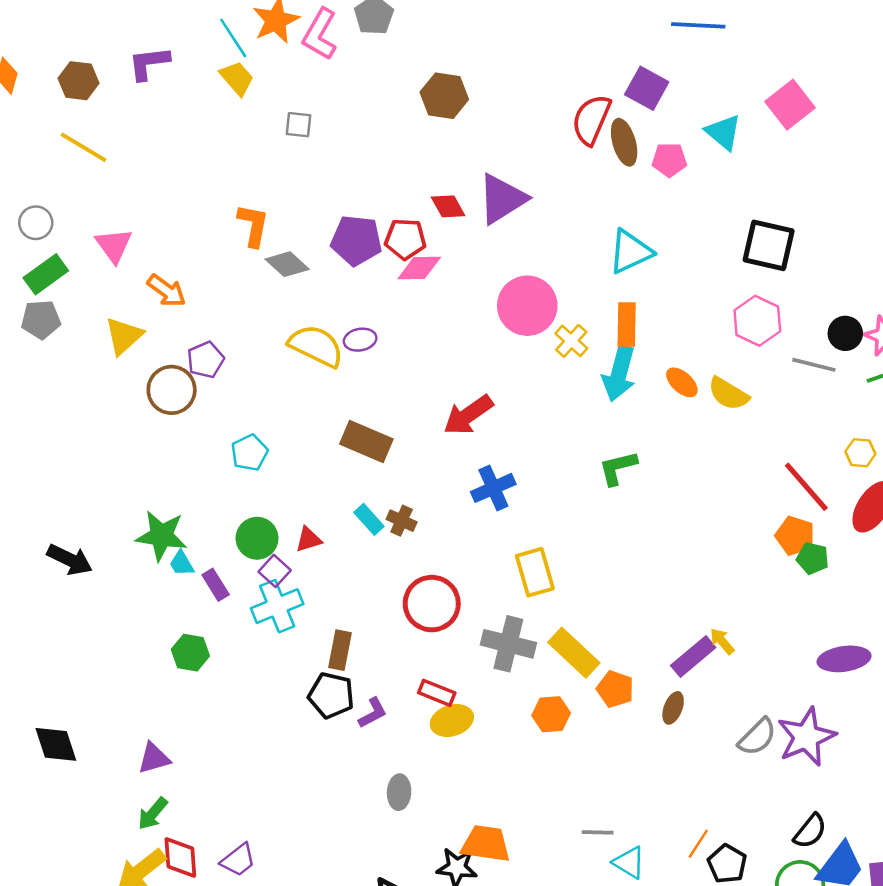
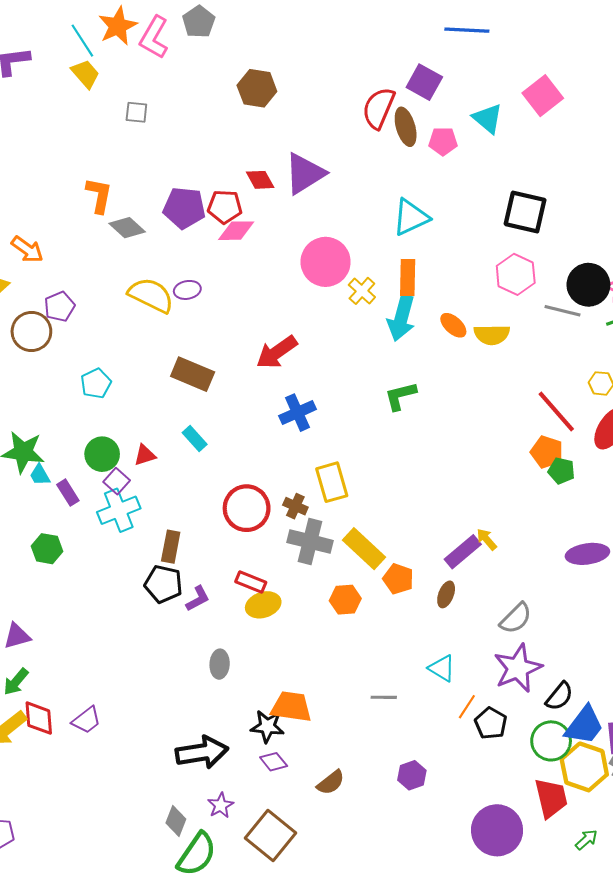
black circle: (845, 333) -> (588, 285), size x1.5
yellow semicircle: (728, 394) -> (492, 335), turned -32
brown cross: (402, 521) -> (295, 506), moved
purple star: (806, 737) -> (518, 668), moved
cyan triangle: (629, 863) -> (442, 668), moved

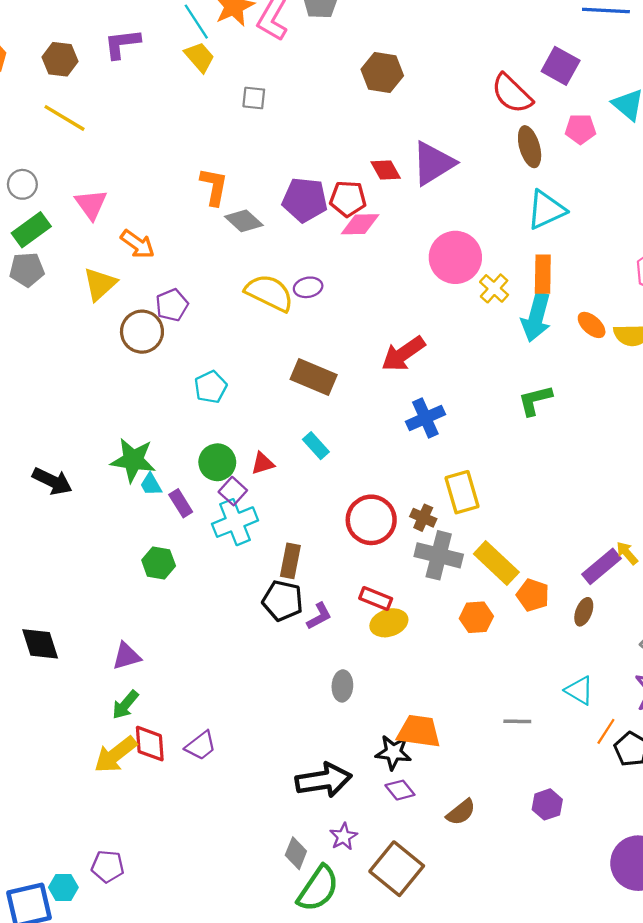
red semicircle: (379, 108) -> (512, 94), turned -69
brown ellipse: (406, 127) -> (530, 147), moved

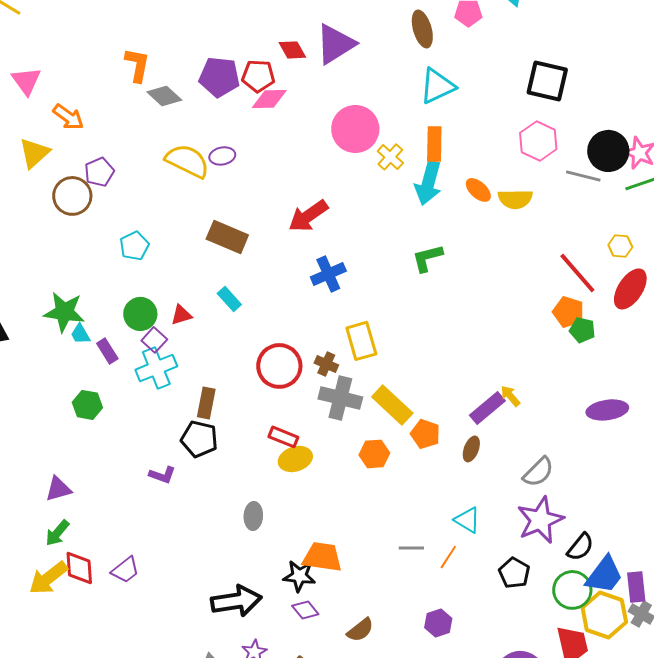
purple L-shape: (319, 616) -> (162, 475), moved, turned 48
orange line: (606, 731) -> (448, 557), moved

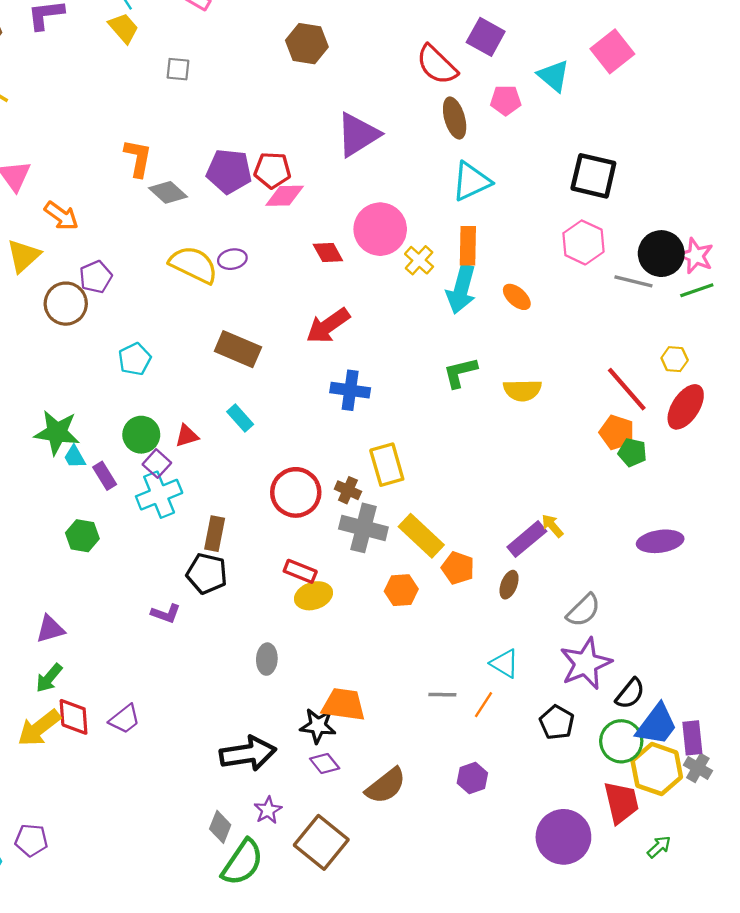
red diamond: (292, 50) -> (328, 252), moved
yellow semicircle: (515, 199) -> (522, 390), moved
blue cross: (328, 274) -> (350, 390), turned 32
brown semicircle: (360, 630) -> (386, 786), size x1.4

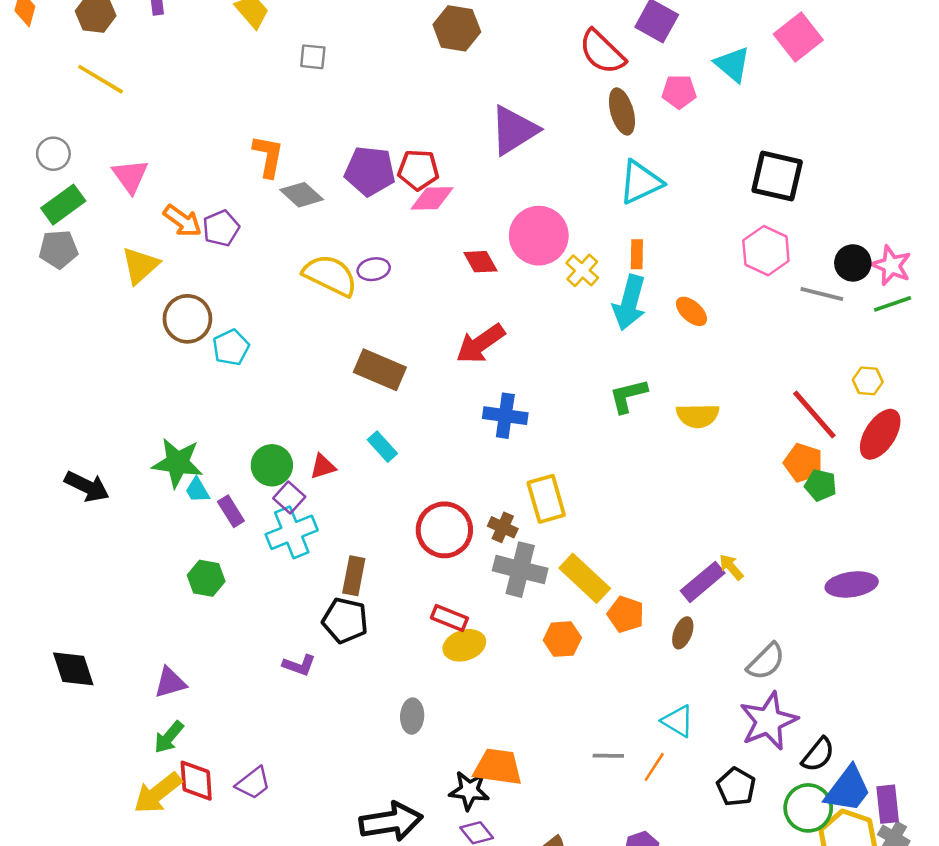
orange rectangle: (468, 246) -> (637, 254), size x0.7
black circle: (661, 254) -> (853, 263), size x0.7
purple pentagon: (96, 277) -> (221, 228), moved
cyan pentagon: (135, 359) -> (231, 347), moved

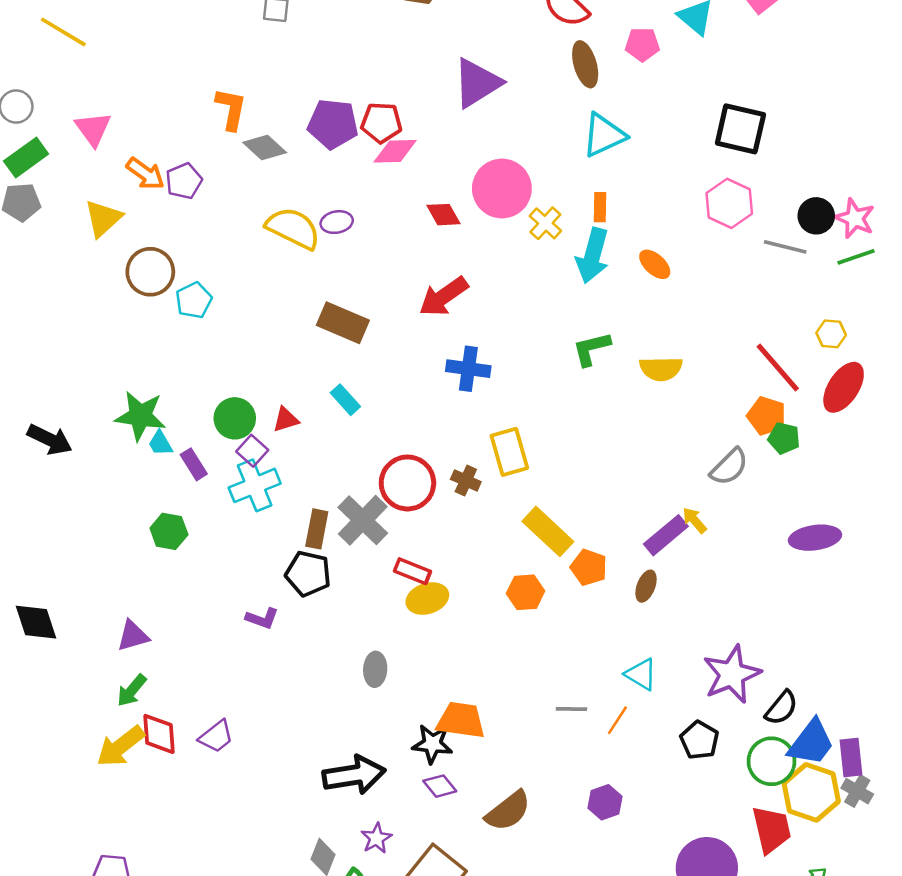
gray cross: (520, 570) -> (363, 520), moved, turned 30
gray semicircle: (766, 661) -> (729, 467), moved

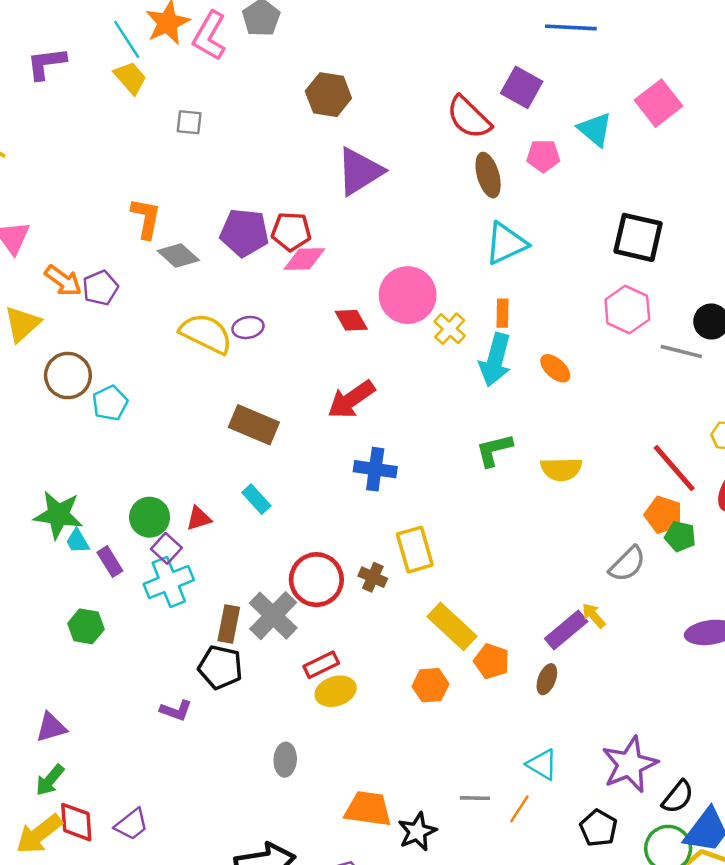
purple triangle: (477, 83) -> (360, 171), moved
red rectangle: (412, 571) -> (321, 665), turned -48
black star: (432, 744) -> (417, 832), moved, turned -30

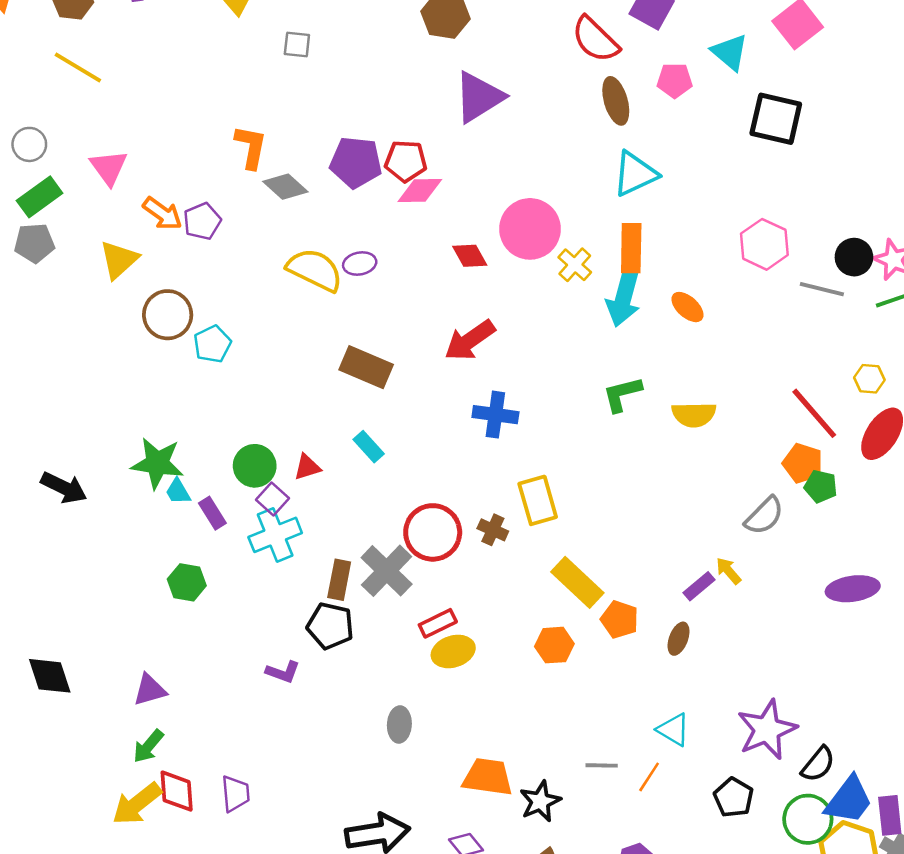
black square: (638, 237) -> (776, 119), moved
orange rectangle: (502, 313) -> (631, 248), size x1.6
purple rectangle: (566, 630) -> (699, 586), size x0.7
purple trapezoid: (132, 824) -> (235, 794), turned -57

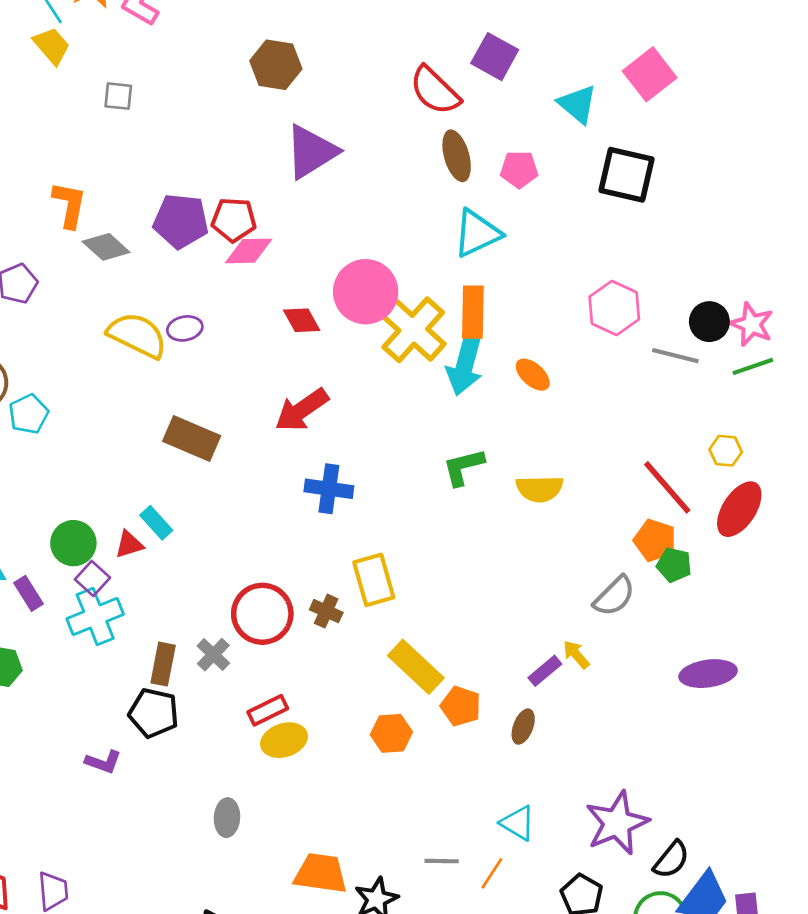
pink pentagon: (675, 80) -> (519, 169), moved
yellow cross: (575, 265) -> (413, 330), size x1.8
cyan rectangle: (369, 447) -> (156, 523), moved
gray cross: (387, 571) -> (213, 655), size x0.6

